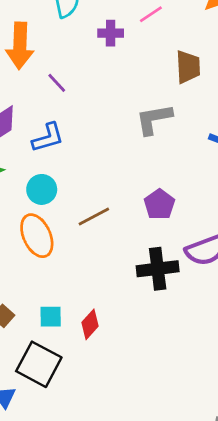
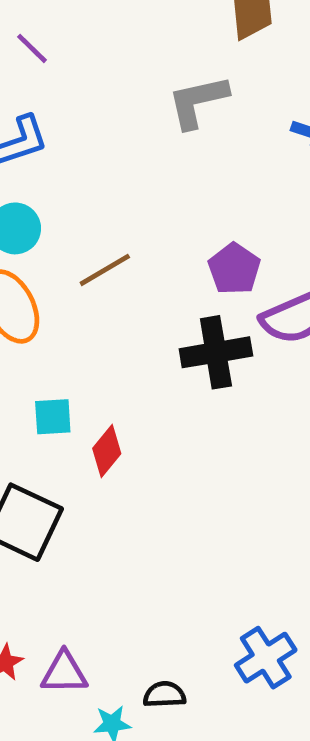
purple pentagon: (159, 204) -> (234, 269), moved
cyan square: (51, 317) -> (53, 417), moved

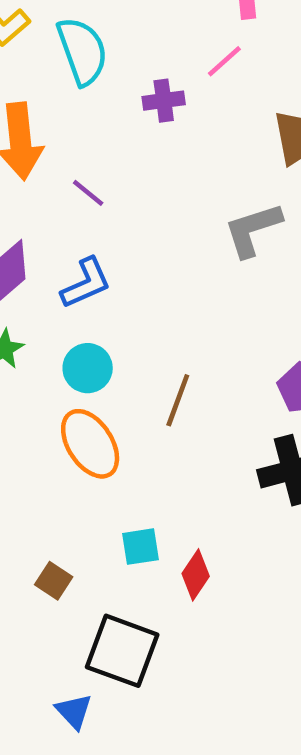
brown line: (105, 270) -> (178, 400), turned -34

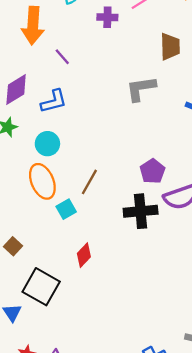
brown line: (178, 400) -> (89, 182), moved
cyan square: (141, 547) -> (66, 209), moved, turned -30

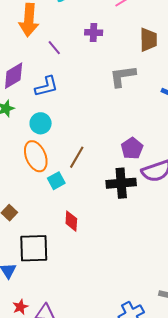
purple cross: (107, 17) -> (94, 32), moved
red diamond: (84, 255) -> (71, 221), turned -40
black square: (41, 287) -> (34, 248), turned -32

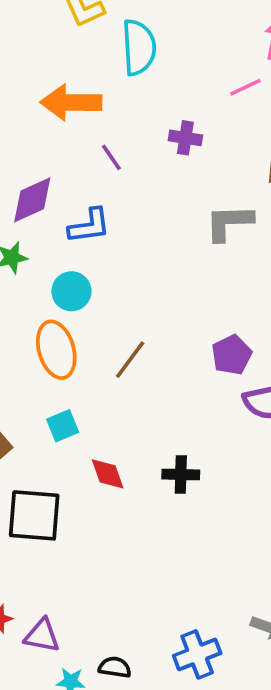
orange arrow: (29, 20) -> (71, 102), turned 80
cyan square: (56, 181) -> (63, 426), moved
black cross: (121, 183) -> (181, 474), moved, size x0.7
red diamond: (71, 221) -> (108, 474), turned -30

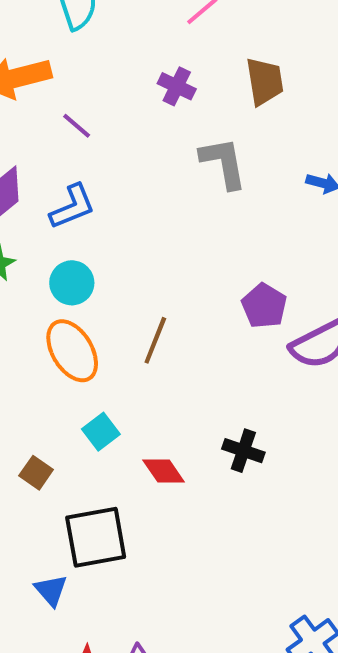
purple cross: (185, 138) -> (177, 86), moved, turned 32
gray L-shape: (229, 222) -> (223, 163), turned 96
black cross: (181, 474) -> (243, 451), turned 32

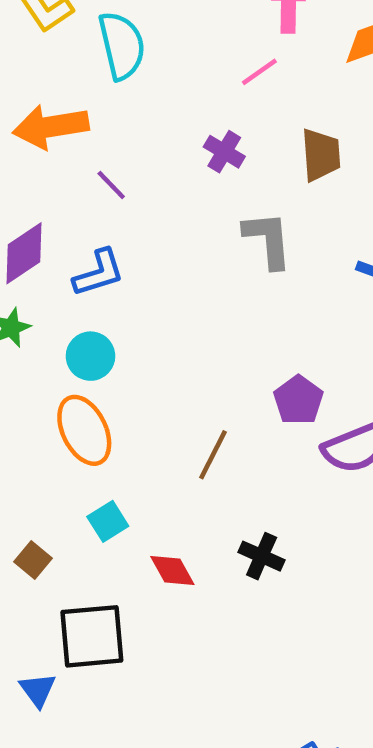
brown line: (155, 340) -> (213, 455), moved

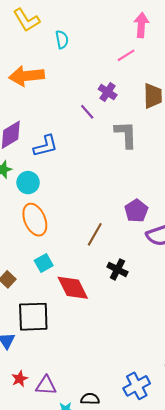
cyan semicircle: (122, 46) -> (62, 40), size x0.6
purple line: (111, 185) -> (87, 112), moved
cyan circle: (91, 356) -> (28, 183), moved
black cross: (262, 556) -> (117, 269), moved
red diamond: (172, 571) -> (73, 288), size x1.5

